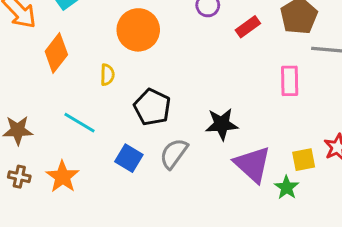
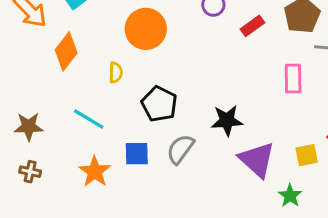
blue square: (129, 158) -> (137, 154), turned -32
orange star: (63, 177) -> (95, 172), moved
green star: (287, 187) -> (290, 196), moved

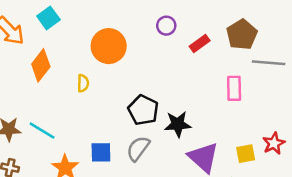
black pentagon: (159, 104) -> (143, 110), moved
cyan line: (89, 119) -> (42, 131), moved

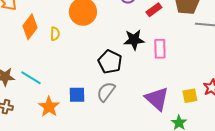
yellow semicircle: (83, 83) -> (55, 34), moved
pink rectangle: (234, 88) -> (160, 49), moved
black star: (178, 124) -> (134, 40), moved

